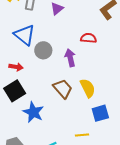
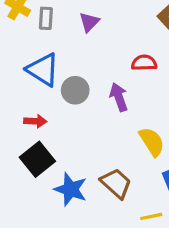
brown trapezoid: (63, 89) -> (116, 183), moved

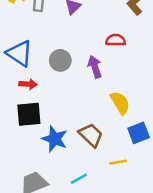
blue triangle: (43, 70) -> (19, 53), moved
black square: (37, 159) -> (29, 114), turned 32

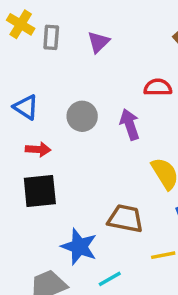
blue triangle: (19, 53) -> (26, 107), size x0.7
brown trapezoid: (91, 135) -> (125, 218), turned -32
blue star: (55, 139) -> (79, 247), moved

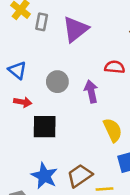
purple triangle: (98, 42) -> (75, 29), size x1.6
black square: (40, 191) -> (45, 127), moved
brown trapezoid: (125, 218) -> (80, 176), moved, turned -52

